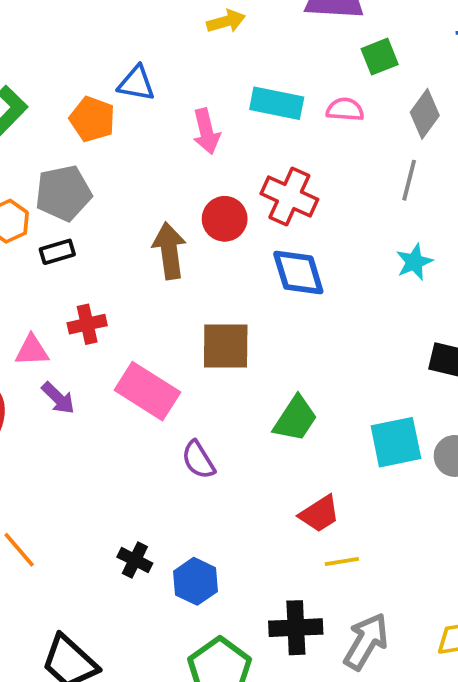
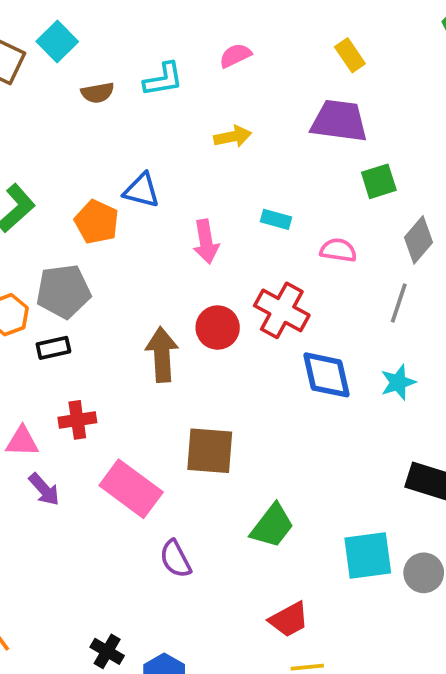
cyan rectangle: (277, 103) -> (276, 219), size x0.6
pink semicircle: (345, 110) -> (338, 250), moved
blue diamond: (298, 273) -> (327, 375), moved

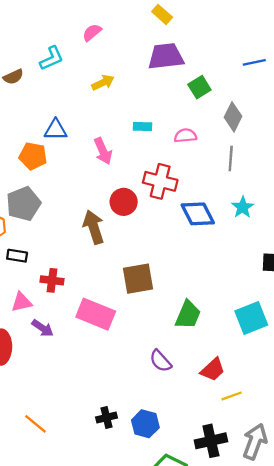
black rectangle: (53, 348) -> (17, 256), moved, turned 36
red cross: (77, 420) -> (52, 280), turned 30
purple semicircle: (175, 559) -> (160, 361), moved
black cross: (107, 651) -> (106, 418), turned -30

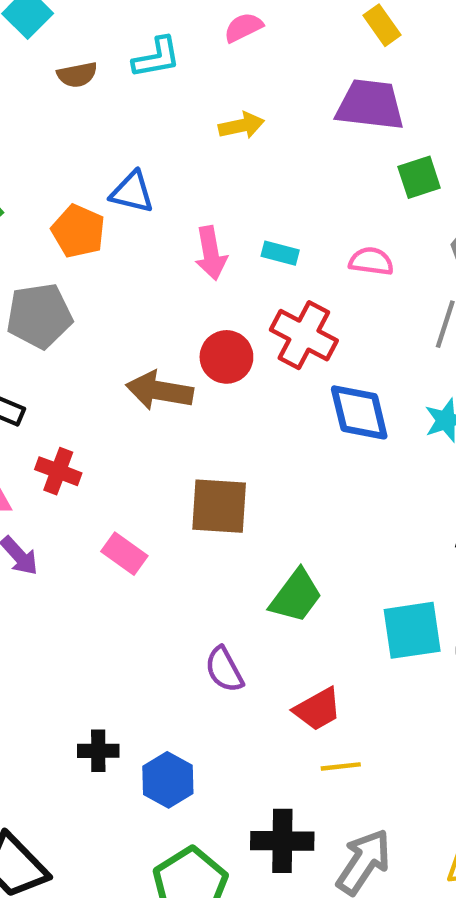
cyan rectangle: (142, 127) -> (280, 253), moved
brown arrow: (94, 227) -> (160, 391), turned -76
pink rectangle: (96, 314) -> (124, 554), size x0.6

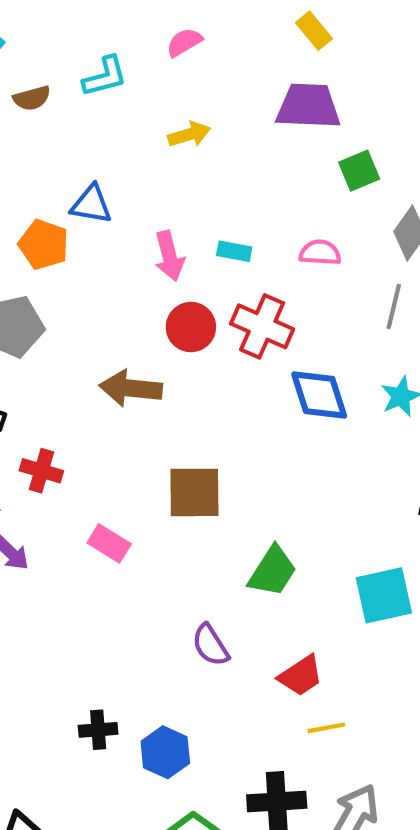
red circle: (226, 357) -> (191, 327), moved

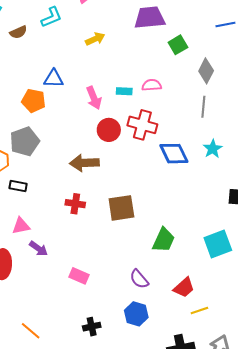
pink semicircle: (320, 253) -> (152, 85), moved
red cross: (41, 471) -> (75, 204), moved
pink rectangle: (109, 543) -> (79, 276), moved
blue hexagon: (165, 752) -> (136, 314), moved

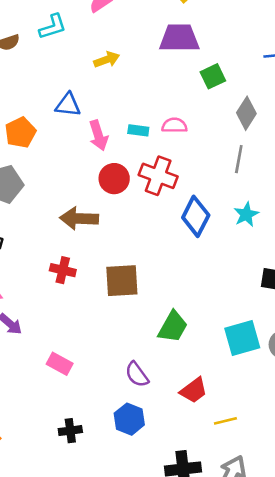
blue triangle: (54, 79) -> (68, 105), moved
orange pentagon: (34, 101) -> (20, 133), turned 30
blue diamond: (174, 154) -> (196, 216), turned 48
yellow line: (199, 310) -> (225, 421), moved

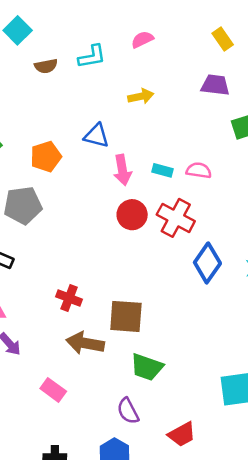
purple trapezoid: (179, 38) -> (215, 85), size x0.7
brown arrow: (79, 218) -> (85, 343), moved
green trapezoid: (173, 327) -> (147, 367), moved, turned 72

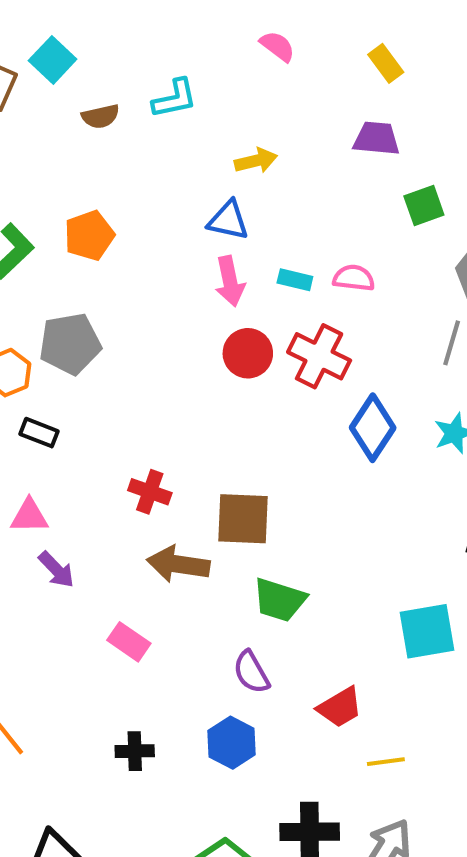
pink semicircle: (142, 40) -> (277, 46), moved, turned 65
blue triangle: (96, 136) -> (228, 220), moved
orange pentagon: (46, 157) -> (89, 235), moved

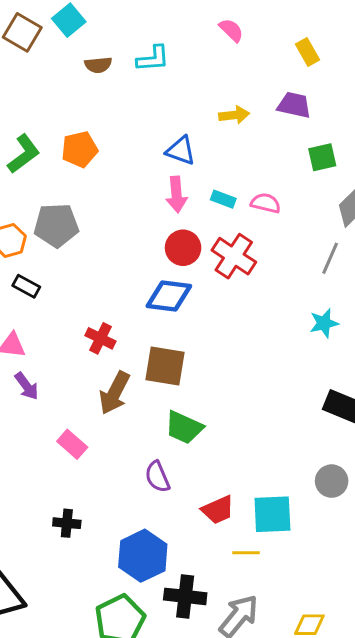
yellow arrow: (256, 161) -> (234, 115), moved
blue diamond: (373, 428) -> (169, 296), moved, turned 57
brown arrow: (178, 564) -> (114, 393), turned -78
cyan square: (427, 631) -> (272, 514), moved
blue hexagon: (232, 743) -> (143, 556), moved, size x1.4

